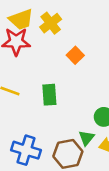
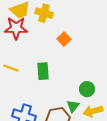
yellow cross: (51, 23) -> (44, 13), turned -36

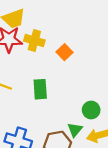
yellow cross: (44, 13) -> (34, 41), moved

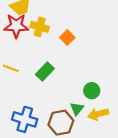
green rectangle: (40, 89) -> (45, 72), turned 48

